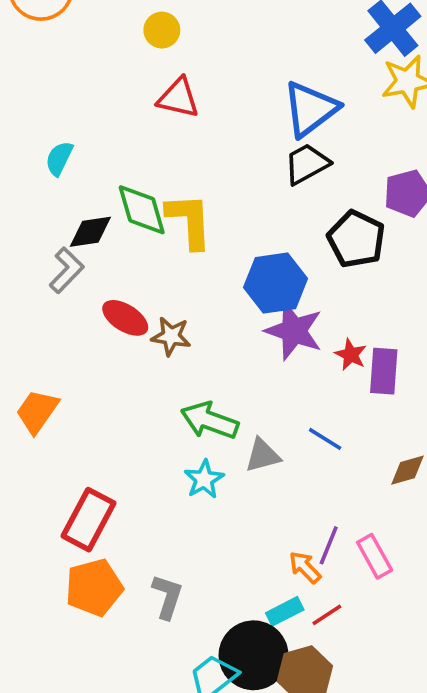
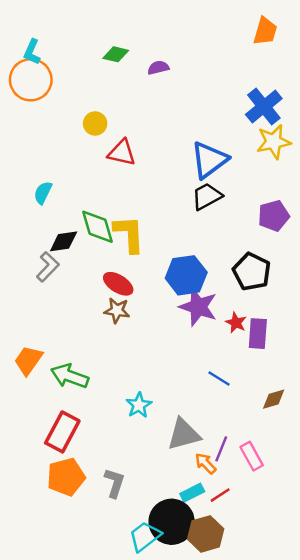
yellow circle: (162, 30) -> (95, 124), moved
black pentagon: (356, 239) -> (252, 272), moved
red ellipse: (125, 318) -> (118, 284), moved
green arrow: (210, 421) -> (70, 376), moved
gray triangle: (263, 455) -> (184, 434), moved, size x1.4

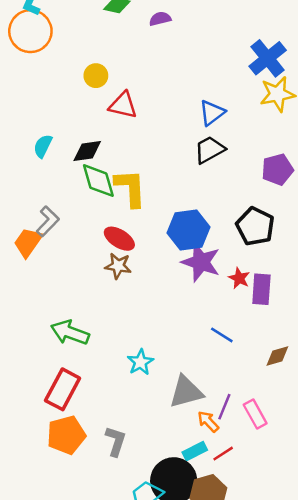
blue triangle: (209, 160) -> (212, 113), size x0.7
black diamond: (64, 241) -> (87, 151), moved
orange trapezoid: (28, 360) -> (28, 242), moved

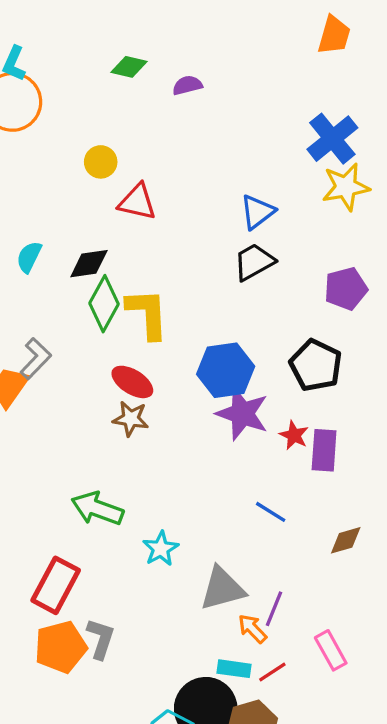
green diamond: (98, 181) -> (104, 304), turned 45
green arrow: (70, 333) -> (97, 509), moved
pink rectangle: (255, 414) -> (331, 650), moved
gray L-shape: (116, 441) -> (101, 639), moved
cyan rectangle: (195, 451) -> (234, 669), turned 35

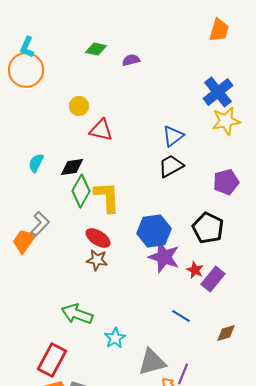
purple rectangle: (324, 450) -> (213, 279), turned 35

